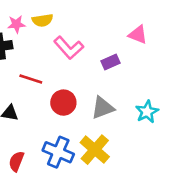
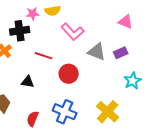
purple rectangle: (110, 62) -> (121, 53), moved
gray triangle: (103, 108) -> (97, 52), moved, turned 42
yellow cross: (95, 150) -> (108, 112), moved

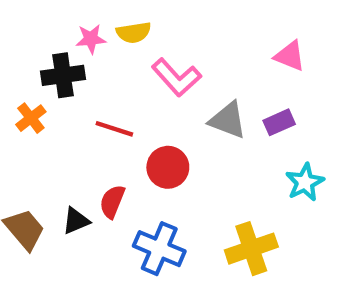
black triangle: (28, 82) -> (76, 221), moved, turned -32
yellow cross: (108, 112) -> (251, 249), turned 30
red semicircle: (33, 119) -> (112, 202), moved

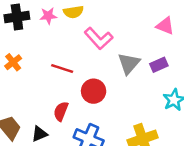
black cross: (63, 75) -> (17, 17), moved
gray triangle: (228, 120) -> (129, 63), turned 50
black triangle: (76, 221) -> (40, 134), moved

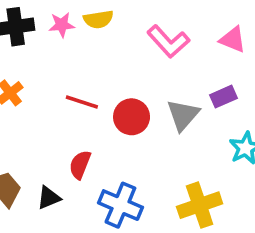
pink L-shape: (99, 38) -> (168, 41), moved
gray triangle: (129, 63) -> (183, 115), moved
red circle: (94, 91) -> (132, 117), moved

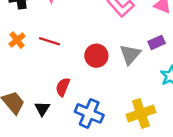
red line: (82, 102) -> (49, 41), moved
black triangle: (49, 198) -> (42, 109), turned -35

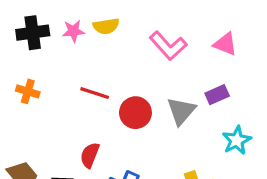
orange cross: (17, 40) -> (28, 91), turned -35
red line: (49, 41) -> (95, 93), moved

